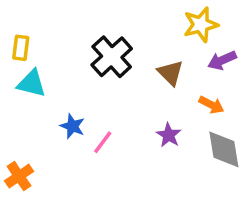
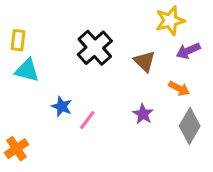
gray diamond: (224, 149) -> (190, 126), turned 40

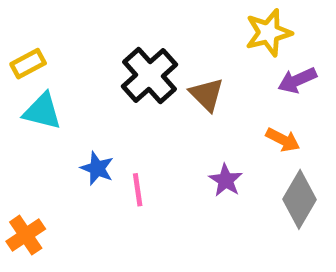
yellow rectangle: (18, 40) -> (28, 64), turned 55
brown triangle: (144, 61) -> (207, 95), moved
pink line: (87, 120) -> (138, 190), turned -45

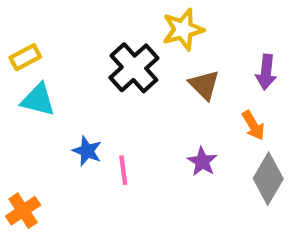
yellow star: (269, 33) -> (183, 29), moved
purple arrow: (297, 80) -> (266, 72), turned -60
brown triangle: (207, 95) -> (204, 85), moved
orange arrow: (283, 140) -> (253, 125), turned 32

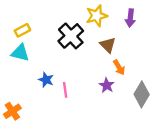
yellow rectangle: (25, 57) -> (22, 30), moved
purple arrow: (266, 72) -> (130, 18), moved
orange arrow: (253, 125) -> (119, 67), moved

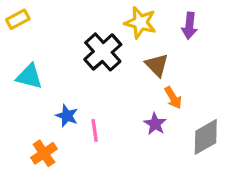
yellow star: (97, 16) -> (140, 23), turned 30
yellow rectangle: (22, 30) -> (18, 19), moved
gray diamond: (142, 94) -> (206, 137), turned 30
orange cross: (12, 111) -> (44, 153), moved

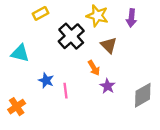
yellow rectangle: (18, 19) -> (40, 13), moved
orange arrow: (173, 98) -> (94, 68), moved
orange cross: (44, 153) -> (17, 107), moved

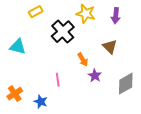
brown triangle: (109, 45) -> (110, 47), moved
blue star: (46, 80) -> (41, 102), moved

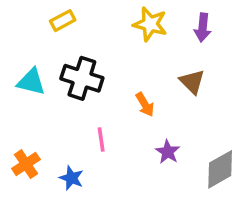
black cross: (63, 32) -> (82, 78), moved, turned -30
purple star: (95, 76) -> (168, 152), moved
gray diamond: (126, 84) -> (220, 169), moved

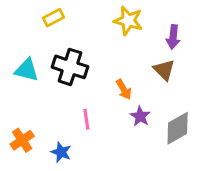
purple arrow: (203, 28) -> (173, 37), moved
purple star: (168, 152) -> (140, 116), moved
gray diamond: (220, 169) -> (178, 128), moved

